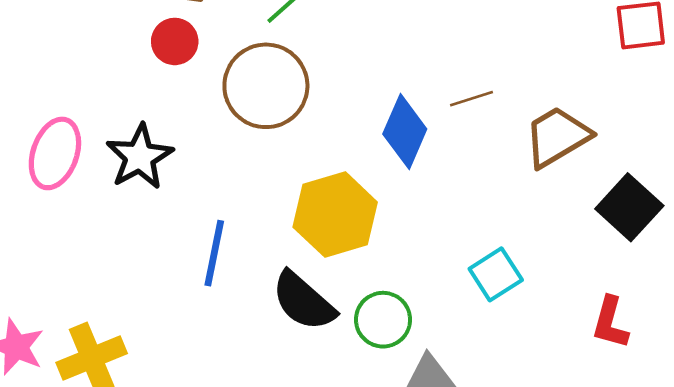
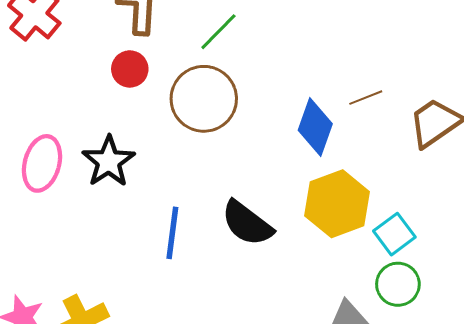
yellow hexagon: (335, 215) -> (337, 204), moved
black semicircle: (304, 301) -> (247, 223), moved
green circle: (383, 320) -> (398, 284), moved

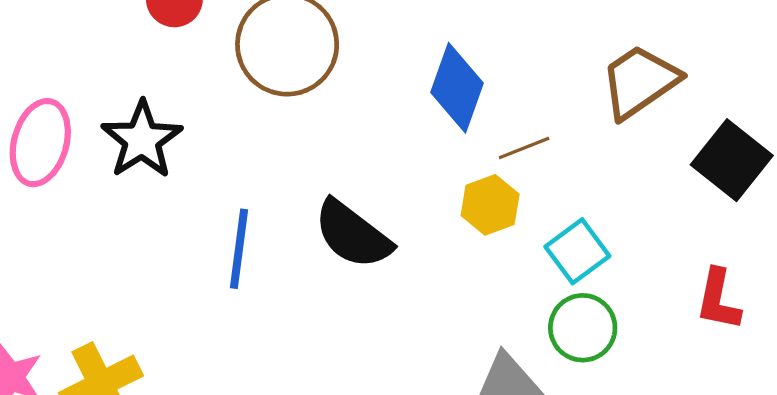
brown line: (366, 98) -> (524, 148), moved
yellow hexagon: (337, 204) -> (490, 205), size x0.6

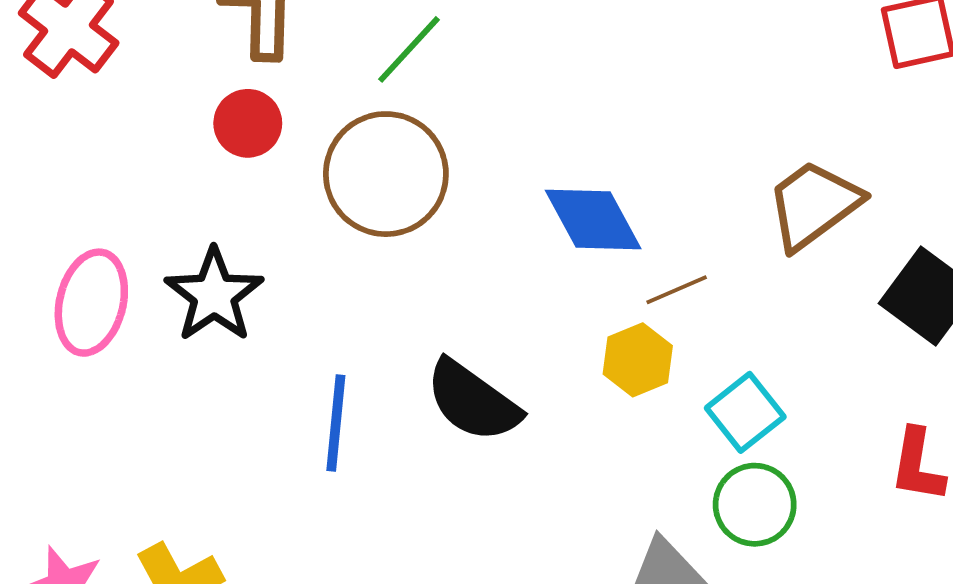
blue diamond: (457, 88) -> (593, 220), turned -46

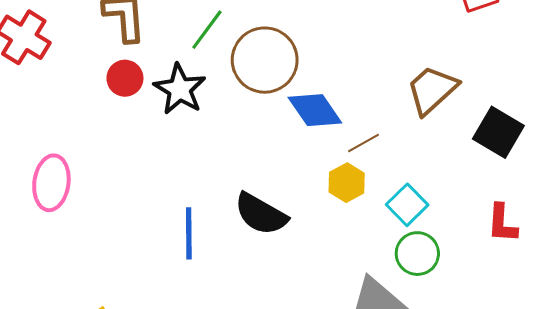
brown circle: (386, 174) -> (265, 60), moved
black star: (214, 295) -> (180, 89), moved

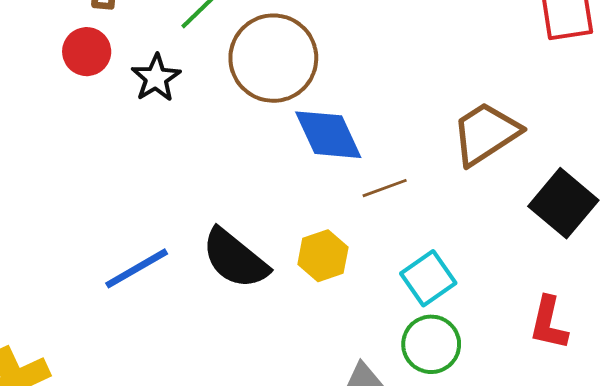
black star: (180, 89) -> (156, 78), size x0.7
yellow hexagon: (347, 183) -> (323, 256), moved
blue line: (189, 233) -> (137, 268), turned 51

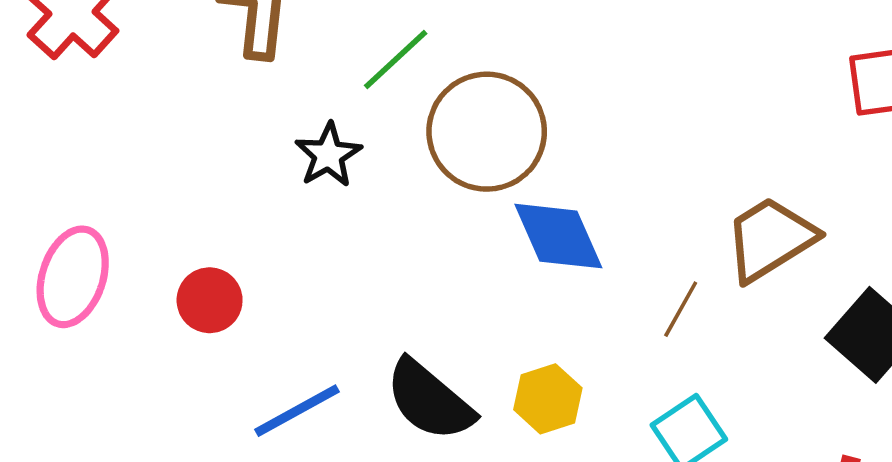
red circle: (87, 52) -> (210, 300), moved
brown line: (385, 188) -> (681, 309), moved, turned -42

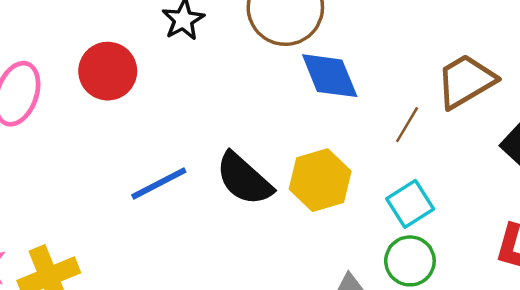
red circle: (210, 300) -> (108, 71), moved, size x1.4
yellow hexagon: (548, 399) -> (320, 180), size x1.4

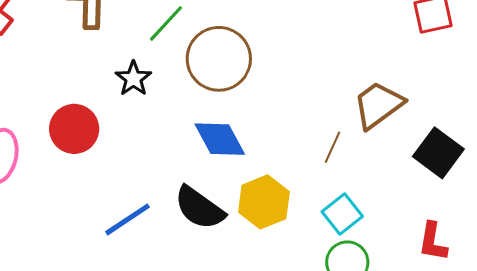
blue diamond: (330, 76) -> (220, 139), moved

